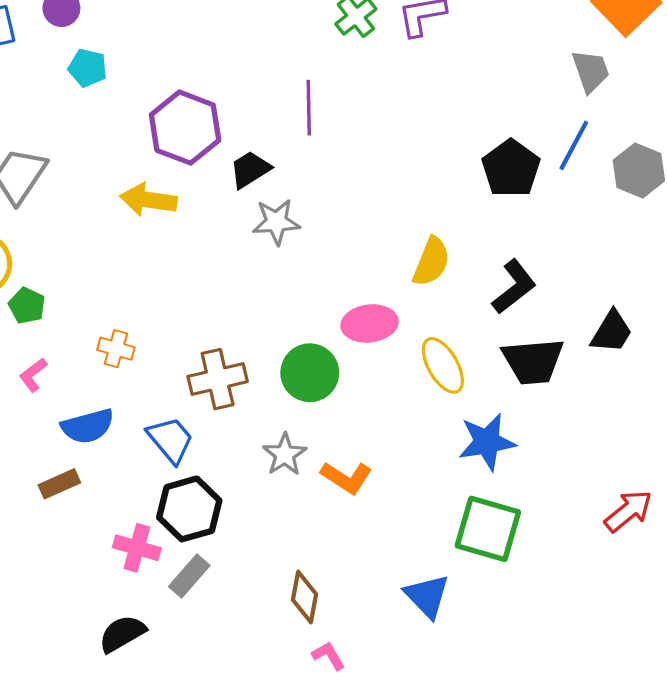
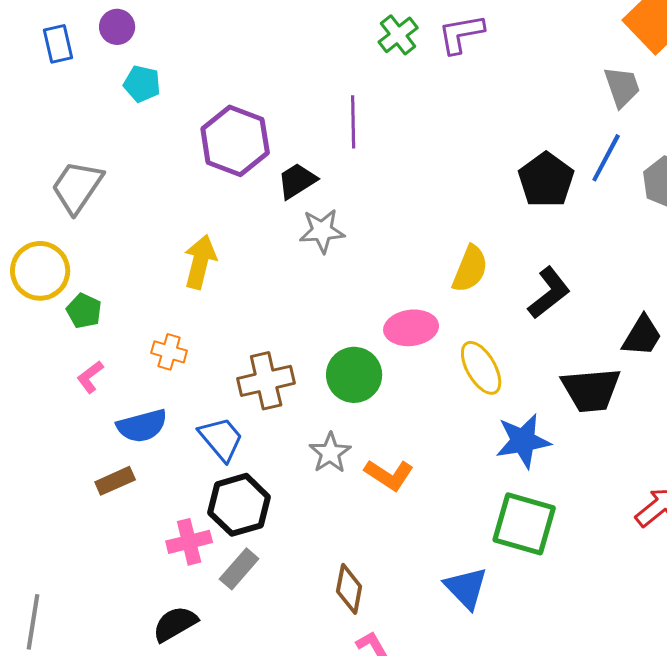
yellow arrow: (148, 200) -> (200, 262), moved, turned 96
black trapezoid: (533, 361) -> (591, 390), moved
pink cross: (137, 548) -> (189, 542), turned -30

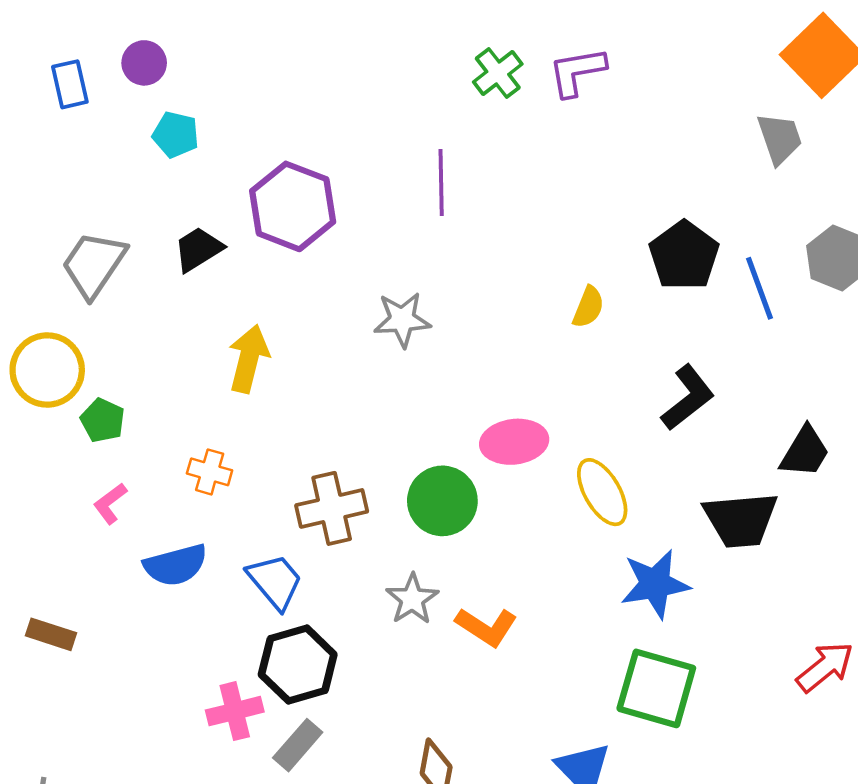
blue line: (606, 158) -> (760, 288), moved, turned -48
black trapezoid: (297, 181) -> (198, 249), moved
yellow semicircle: (470, 269) -> (588, 307), moved, size x0.7
brown rectangle: (115, 481) -> (51, 634), moved, turned 42

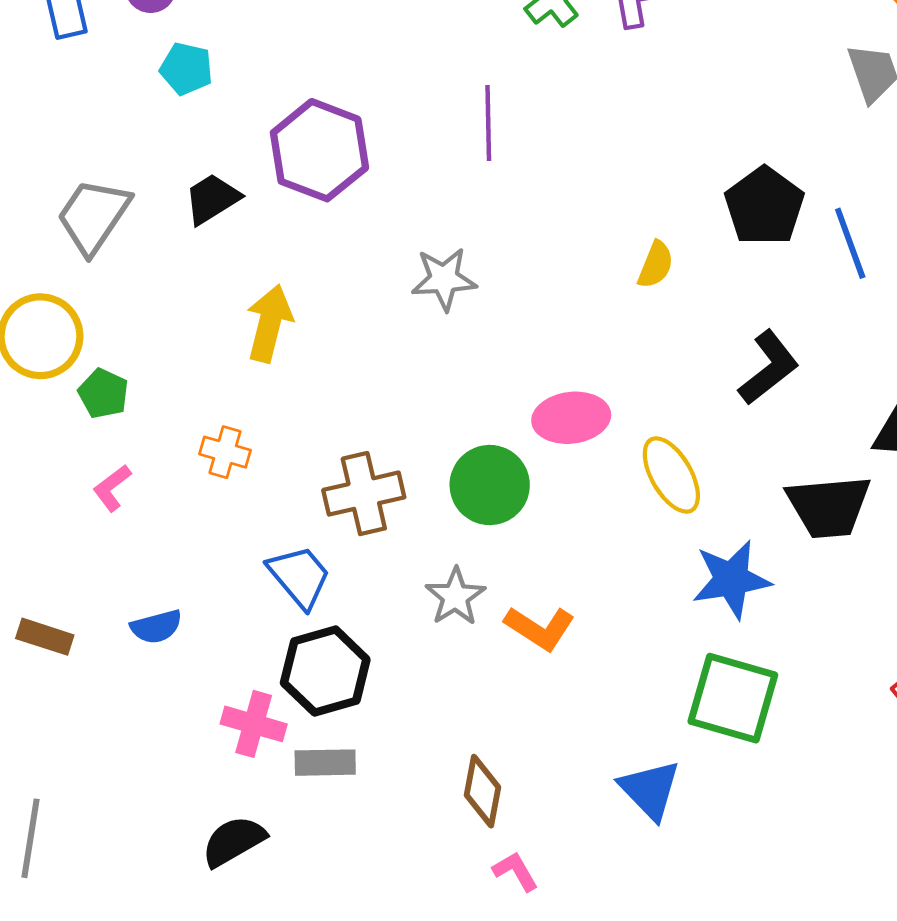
blue semicircle: (176, 565) -> (156, 627), moved, size x0.7
pink cross: (235, 711) -> (254, 724), turned 30
gray rectangle: (298, 745) -> (325, 763), turned 48

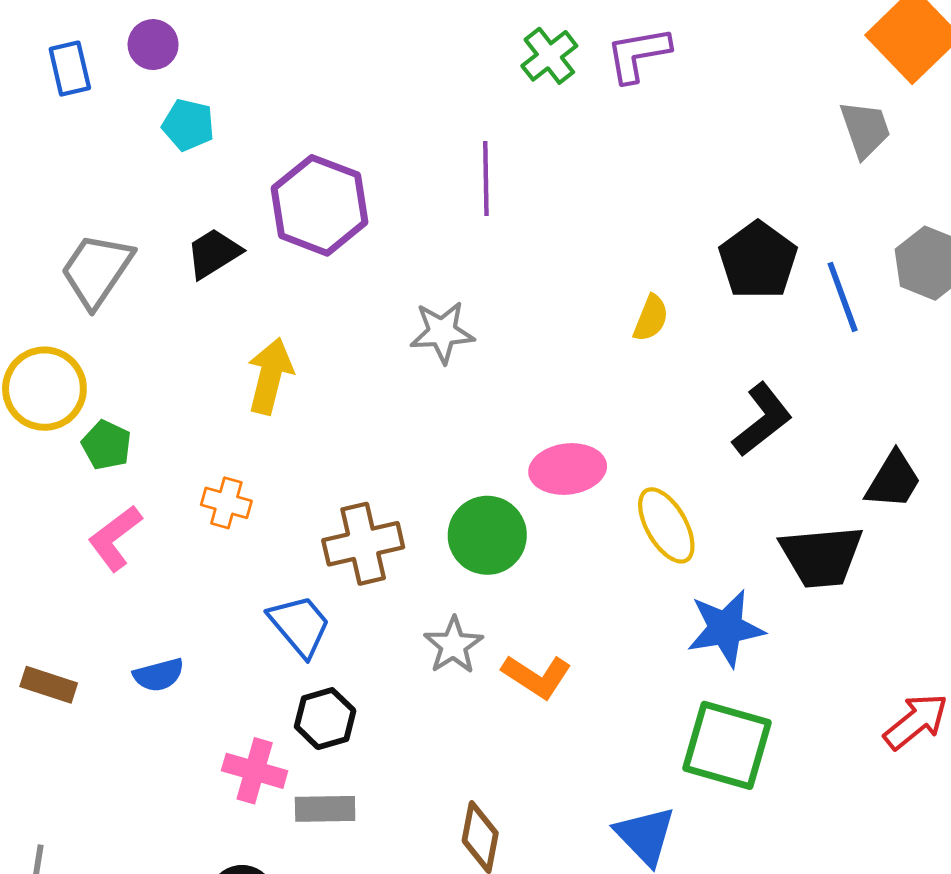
pink L-shape: (112, 488) -> (115, 538), size x1.4
black hexagon: (325, 671) -> (325, 719), size x0.7

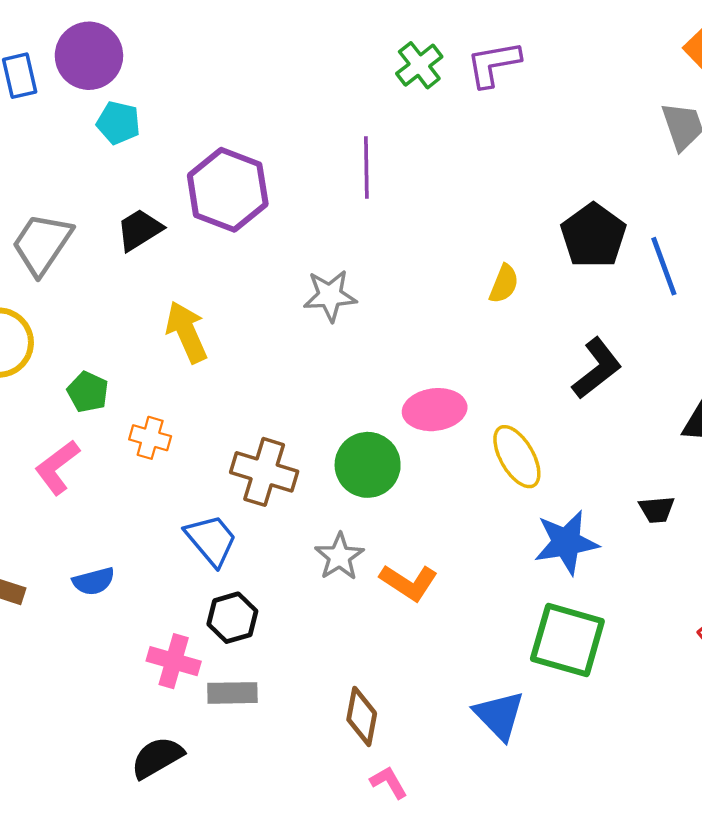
purple circle: (153, 45) -> (89, 56), size x1.6
yellow arrow: (270, 376) -> (187, 332), turned -38
green pentagon: (107, 445) -> (88, 392), moved
brown cross: (363, 544) -> (264, 472), turned 30
black trapezoid: (821, 556) -> (657, 510), moved, size x0.5

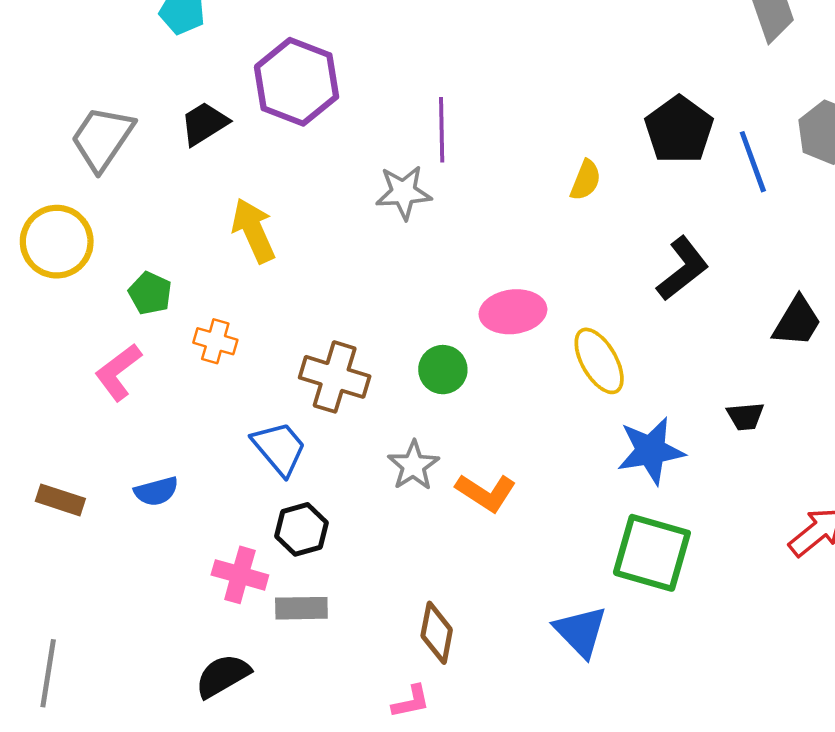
purple line: (366, 167) -> (442, 130), moved
green circle: (368, 465) -> (443, 370), size x0.7
pink L-shape: (389, 782) -> (411, 702), moved, turned 108

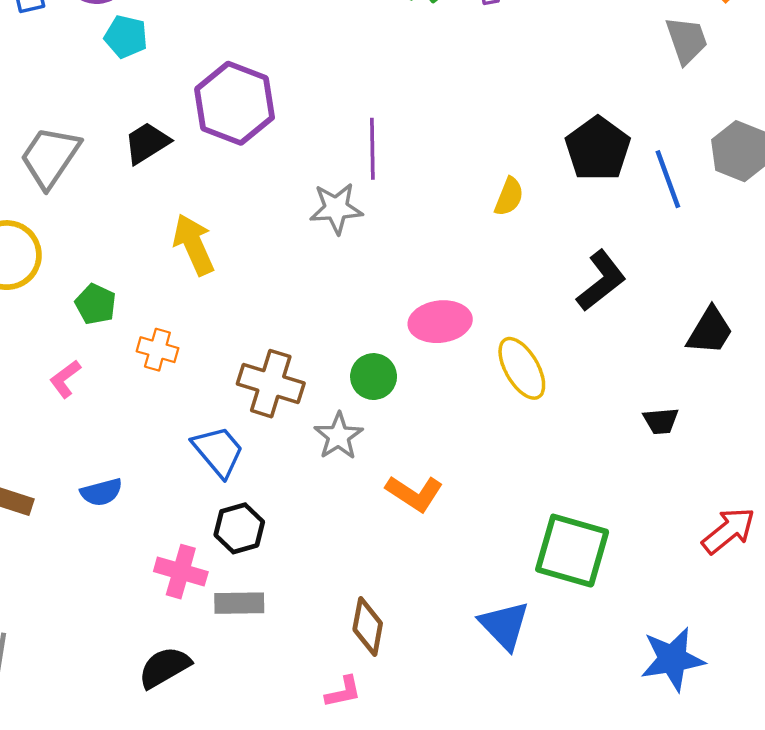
pink L-shape: (118, 372) -> (65, 379), size x0.7
blue star: (651, 451) -> (673, 659), moved
gray star: (413, 465) -> (338, 436), moved

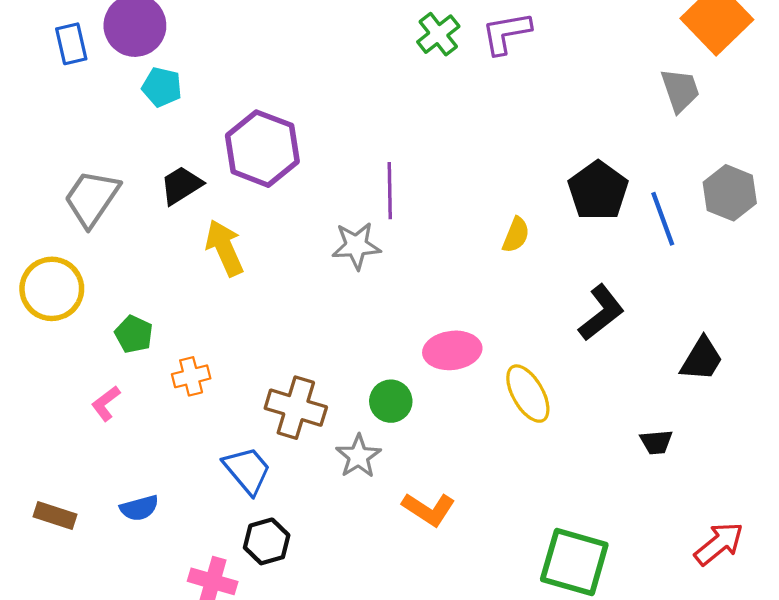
yellow arrow: (194, 245) -> (225, 248), moved
orange cross: (157, 350) -> (191, 376), turned -30

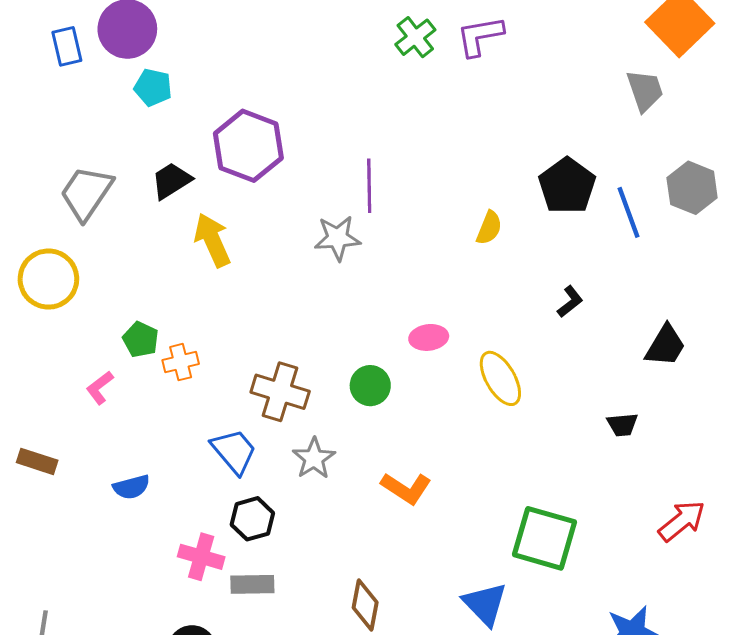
black L-shape: (601, 313) -> (570, 302), size x0.6
green pentagon: (134, 334) -> (141, 339), moved
pink ellipse: (452, 350) -> (429, 337), size x0.7
gray star: (358, 456) -> (314, 458), moved
brown rectangle: (55, 516) -> (37, 461), moved

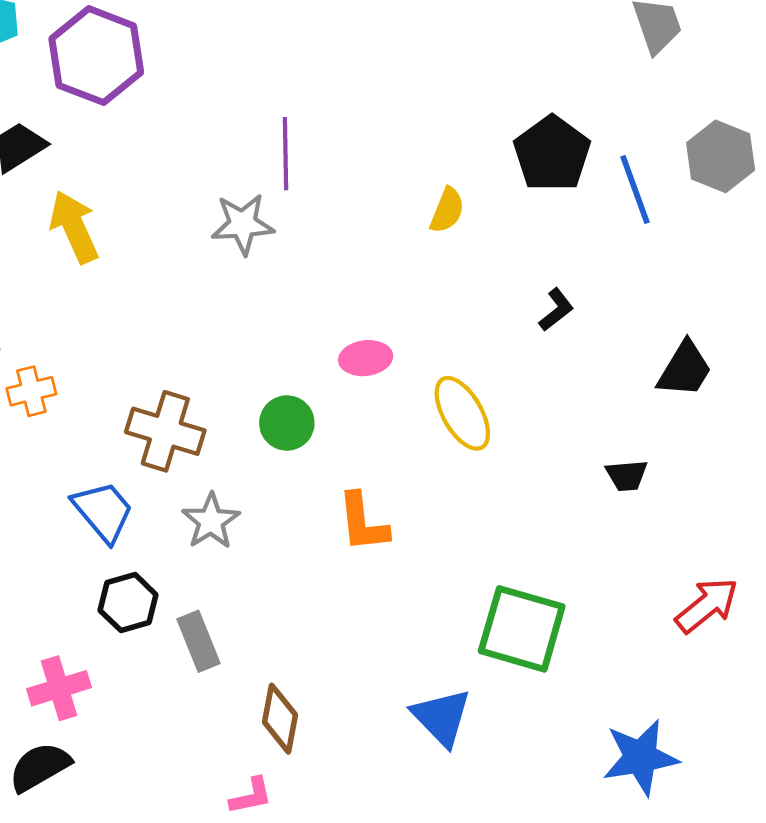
purple hexagon: (248, 146) -> (96, 56), moved
orange L-shape: (406, 488) -> (363, 522), moved, turned 51
pink cross: (201, 557) -> (59, 688), moved, turned -33
gray rectangle: (252, 584) -> (198, 641), moved, turned 69

